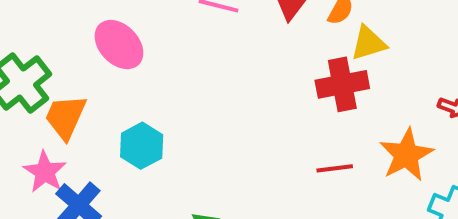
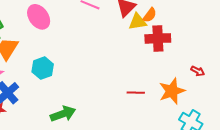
yellow triangle: (368, 43) -> (137, 22), moved
red cross: (342, 84) -> (158, 38), moved

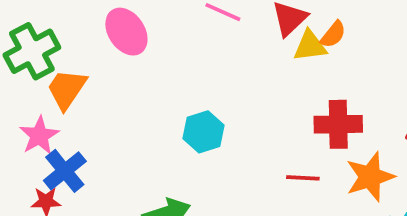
red cross: (158, 38) -> (338, 124), moved
cyan hexagon: (43, 68) -> (203, 132), moved

